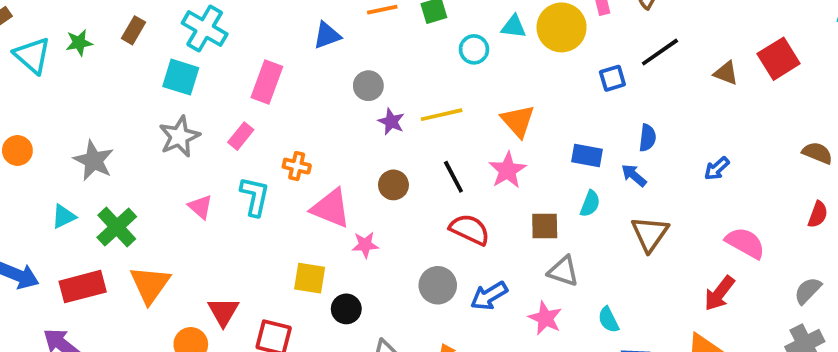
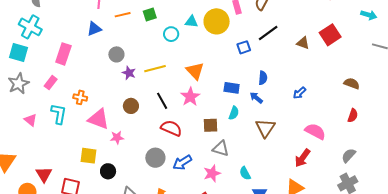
pink star: (545, 318) -> (212, 173), turned 30

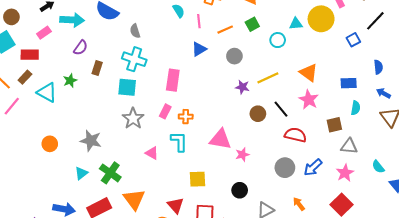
gray circle: (116, 54) -> (234, 56), moved
orange cross: (80, 97) -> (186, 117), moved
blue arrow: (256, 98) -> (383, 93), moved
brown circle: (131, 106) -> (258, 114), moved
yellow square: (88, 156) -> (197, 179), moved

